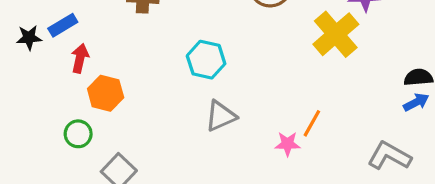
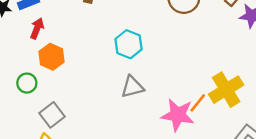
yellow cross: (336, 34) -> (226, 90), moved
pink star: (288, 144) -> (178, 115), size x1.8

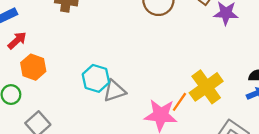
red arrow: (37, 28) -> (17, 40), turned 30
cyan hexagon: (128, 44) -> (96, 78), moved

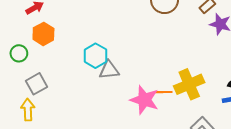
orange line: (179, 102) -> (163, 92), turned 42

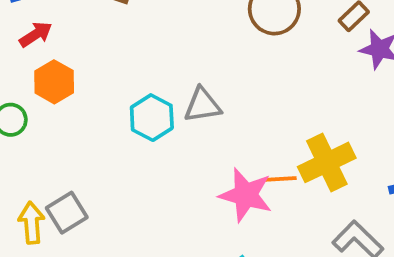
gray triangle: (109, 70) -> (203, 105), moved
gray square: (37, 84) -> (67, 213), moved

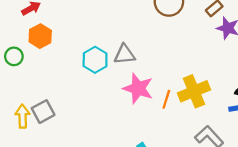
orange line: (280, 179) -> (166, 99), turned -72
pink star: (246, 195) -> (138, 88), moved

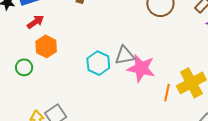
pink star: (138, 88) -> (141, 68), moved

